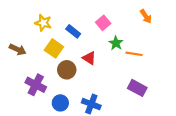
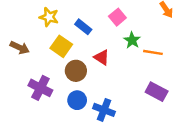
blue circle: (60, 103) -> (77, 100), moved

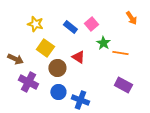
blue rectangle: (83, 27) -> (70, 27), moved
brown arrow: (20, 48) -> (15, 59), moved

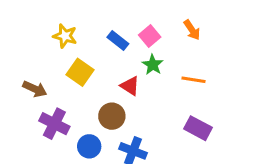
orange arrow: (131, 18) -> (192, 30), moved
green star: (103, 43) -> (153, 65), moved
brown circle: (57, 68) -> (112, 116), moved
blue circle: (58, 92) -> (89, 146), moved

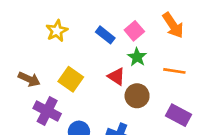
orange arrow: (192, 30) -> (173, 25), size x1.4
yellow star: (65, 36) -> (57, 31), turned 30
yellow square: (80, 72) -> (71, 79), moved
brown circle: (112, 116) -> (137, 96), moved

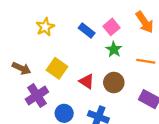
red triangle: (116, 76) -> (87, 81), moved
purple cross: (47, 111) -> (37, 96), turned 30

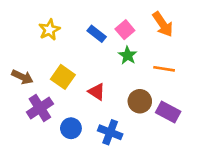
brown circle: (114, 83) -> (140, 101), moved

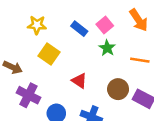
yellow star: (49, 30) -> (37, 25), turned 30
yellow square: (63, 77) -> (49, 54), moved
purple cross: (40, 108) -> (28, 95), turned -30

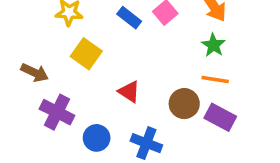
green star: (107, 48) -> (213, 45), moved
orange line: (140, 60) -> (215, 80), moved

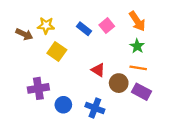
brown arrow: (35, 73) -> (24, 34), moved
red triangle: (129, 92) -> (98, 70), moved
purple cross: (57, 112) -> (38, 88), turned -36

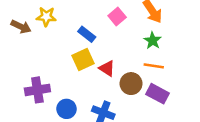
blue rectangle: (84, 29) -> (87, 34), moved
yellow square: (57, 52) -> (83, 60), moved, turned 30

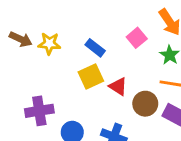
yellow star: (46, 17) -> (49, 44), moved
pink square: (117, 17) -> (137, 38), moved

